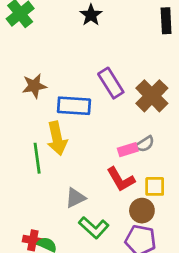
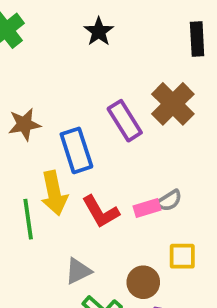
brown cross: (152, 96) -> (173, 104), moved
blue rectangle: (74, 106) -> (76, 150), turned 68
red L-shape: (121, 179) -> (101, 212), moved
brown circle: (142, 211) -> (143, 282), moved

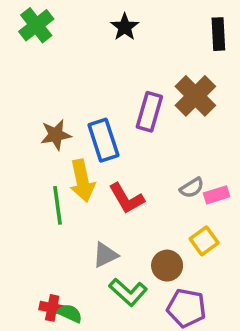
purple rectangle: (125, 121) -> (149, 112), turned 48
brown star: (24, 124) -> (56, 135), moved
pink rectangle: (147, 208) -> (217, 195), moved
yellow square: (182, 256) -> (204, 241), turned -36

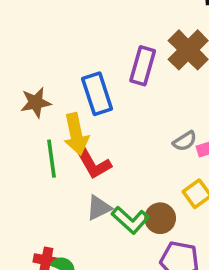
brown star: (56, 135) -> (36, 103), moved
red L-shape: (126, 198) -> (94, 164), moved
green L-shape: (128, 292) -> (130, 220), moved

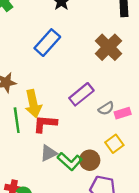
purple rectangle: (143, 66) -> (81, 94), moved, turned 35
blue rectangle: (97, 94) -> (47, 43), moved, turned 60
red L-shape: (94, 164) -> (45, 124), turned 125

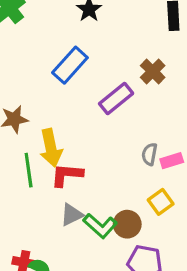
brown cross: (108, 47) -> (153, 71), size x0.7
purple rectangle: (81, 94) -> (116, 99), moved
gray semicircle: (106, 108) -> (149, 154), turned 133

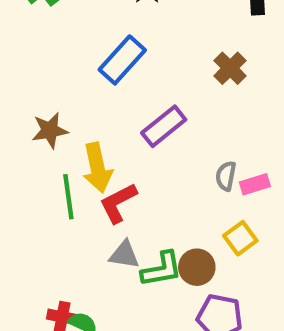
purple rectangle: (116, 99) -> (164, 126), moved
red L-shape: (67, 175) -> (118, 203), turned -32
gray triangle: (72, 215) -> (124, 255), turned 35
green L-shape: (100, 226) -> (162, 269), turned -52

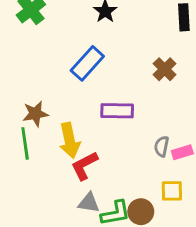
purple rectangle: (164, 126) -> (117, 111), turned 40
green line: (68, 197) -> (25, 143), moved
yellow square: (240, 238) -> (172, 191), turned 35

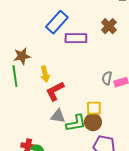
purple rectangle: (117, 111) -> (76, 38), moved
yellow arrow: (70, 140) -> (45, 74), size x0.7
yellow square: (172, 191) -> (94, 108), moved

